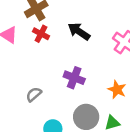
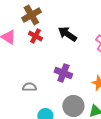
gray semicircle: (34, 94) -> (29, 87), turned 40

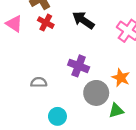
gray circle: (73, 106) -> (96, 93), moved

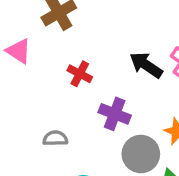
black arrow: (83, 20) -> (146, 65), moved
red cross: (46, 23) -> (80, 74), moved

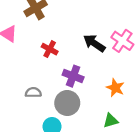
gray circle: (141, 154) -> (67, 103), moved

